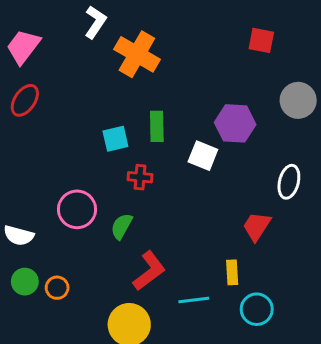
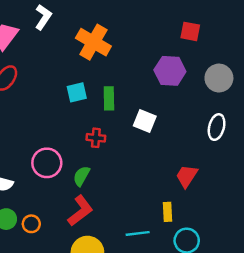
white L-shape: (95, 22) -> (43, 17), moved
purple hexagon: (235, 123) -> (170, 71), moved
cyan square: (115, 139) -> (77, 92), moved
white ellipse: (289, 182) -> (217, 127), moved
red L-shape: (149, 271) -> (80, 211), moved

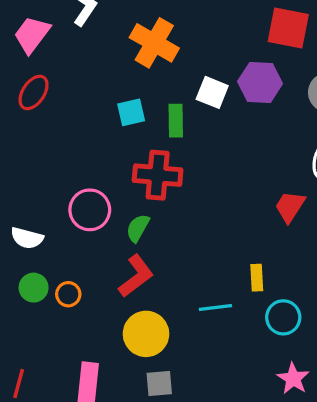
red square: (190, 31) -> (288, 28), size x1.5
white square: (145, 121) -> (212, 92), moved
red cross: (96, 138) -> (158, 175), size x1.8
red trapezoid: (187, 176) -> (290, 207), moved

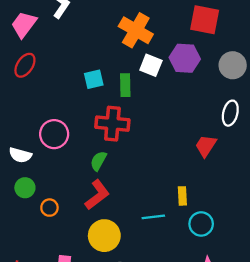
orange cross: (154, 43) -> (136, 30), moved
pink circle: (90, 210) -> (54, 134), moved
white semicircle: (27, 238) -> (20, 155), moved
green circle: (34, 288) -> (25, 188), moved

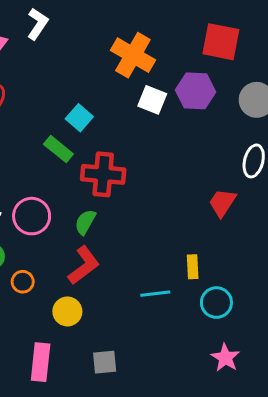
cyan square: (94, 79) -> (79, 118), turned -36
green rectangle: (125, 85) -> (58, 149), moved, turned -50
pink circle: (54, 134) -> (32, 216), moved
yellow circle: (104, 236) -> (67, 311), moved, size x0.7

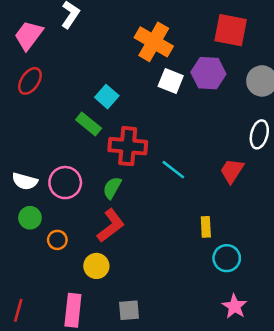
cyan line: (155, 294) -> (173, 170), moved, turned 45

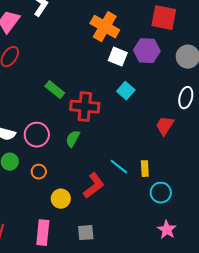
cyan square: (107, 97) -> (126, 91), moved
cyan line: (173, 170) -> (119, 167), moved
red L-shape: (111, 226) -> (94, 186), moved
orange circle: (57, 240) -> (39, 172), moved

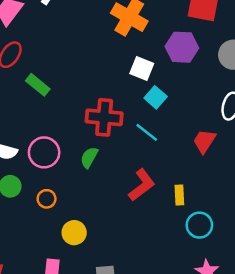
white square: (118, 57) -> (142, 68), moved
green rectangle: (55, 90) -> (38, 85), moved
cyan line: (119, 167) -> (147, 132), moved
red L-shape: (94, 186) -> (142, 185), moved

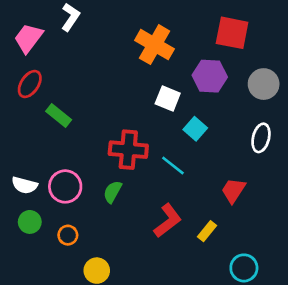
cyan square: (156, 97) -> (195, 129), moved
red trapezoid: (204, 141) -> (233, 190), moved
yellow rectangle: (179, 195) -> (207, 231), turned 42
cyan circle: (199, 225) -> (244, 268), moved

